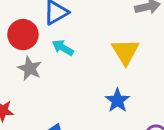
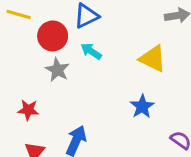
yellow triangle: (125, 52) -> (153, 59), turned -36

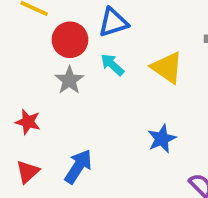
yellow triangle: (153, 59) -> (167, 68), moved

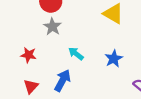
cyan arrow: (112, 65) -> (76, 54), moved

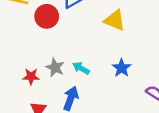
gray star: (52, 27) -> (55, 67), moved

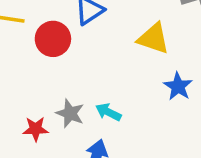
blue star: (122, 68) -> (178, 86), moved

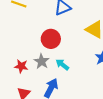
red circle: (53, 39) -> (51, 39), moved

